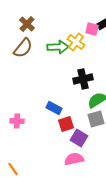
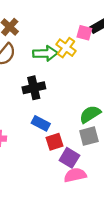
black cross: (83, 79) -> (34, 88), moved
pink semicircle: (74, 159) -> (75, 175), moved

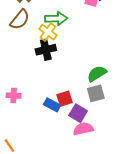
yellow cross: (66, 48) -> (48, 32), moved
blue rectangle: (41, 123) -> (52, 105), moved

